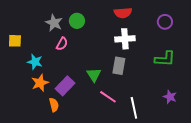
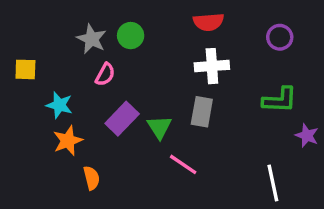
purple rectangle: (65, 86) -> (122, 119), moved
purple star: (170, 97) -> (307, 136), moved
white line: (134, 108) -> (273, 183), moved

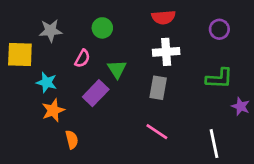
gray star: (92, 39) -> (50, 31), moved, turned -30
yellow square: (25, 69) -> (20, 55), size x1.5
green triangle: (159, 127) -> (117, 69), moved
pink line: (183, 164) -> (157, 132), moved

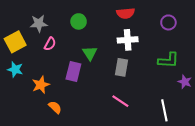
yellow square: (20, 55) -> (15, 42), turned -30
pink semicircle: (82, 58) -> (50, 44), moved
cyan star: (47, 82) -> (15, 69), moved
purple rectangle: (96, 93) -> (73, 71), turned -30
orange semicircle: (72, 140) -> (55, 107), turned -32

